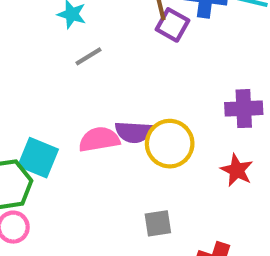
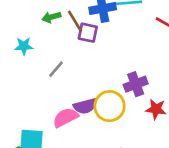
gray line: (88, 56) -> (56, 69), moved
purple cross: (244, 109) -> (136, 84), moved

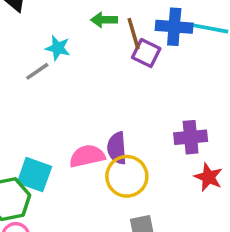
gray line: (56, 69) -> (37, 71), moved
purple semicircle: (85, 106) -> (117, 148), turned 85
yellow circle: (110, 106) -> (127, 176), moved

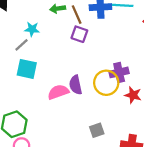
purple square: (146, 53) -> (79, 34), moved
cyan square: (34, 175) -> (27, 69), moved
yellow circle: (127, 176) -> (106, 83), moved

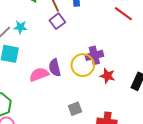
cyan star: (32, 29) -> (20, 27), moved
purple square: (79, 34) -> (57, 21), turned 35

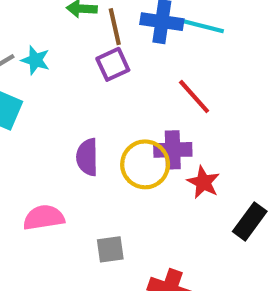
red line: (123, 14) -> (194, 96), moved
pink semicircle: (39, 74) -> (44, 218), moved
red star: (107, 76) -> (203, 182), moved

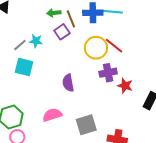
purple square: (113, 64) -> (62, 32), moved
yellow circle: (145, 164) -> (96, 48), moved
gray square: (110, 249) -> (86, 125), size x1.5

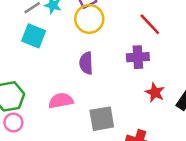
yellow circle: (96, 48) -> (89, 19), moved
red star: (125, 86) -> (155, 92), moved

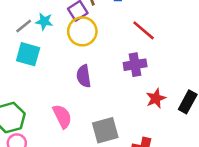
red star: (155, 92) -> (156, 98), turned 30
pink semicircle: (61, 101) -> (62, 116), turned 80

